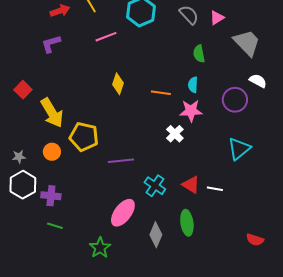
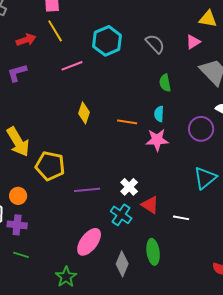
pink triangle: (217, 18) -> (193, 42), moved
white cross: (175, 134) -> (129, 187), moved
orange circle: (52, 152) -> (18, 196), moved
red triangle: (191, 185) -> (150, 205), moved

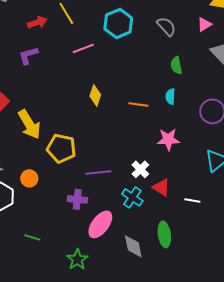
pink star: (157, 140) -> (168, 139), moved
purple cross: (17, 225) -> (77, 199), moved
gray diamond: (122, 264) -> (133, 246), turned -35

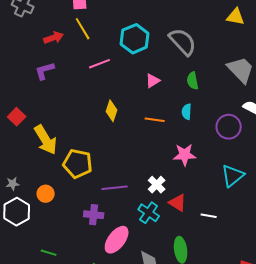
pink triangle: (204, 24) -> (153, 81), moved
gray semicircle: (166, 26) -> (183, 42), size x1.4

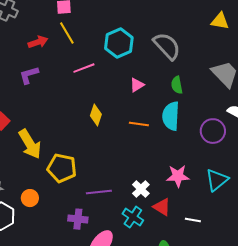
cyan semicircle: (187, 112) -> (171, 116), size x1.8
pink star: (185, 155) -> (178, 176), moved

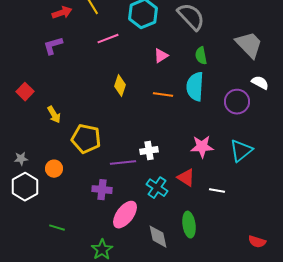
yellow arrow: (30, 144) -> (54, 115), size x0.6
white cross: (141, 189) -> (149, 151), moved, turned 36

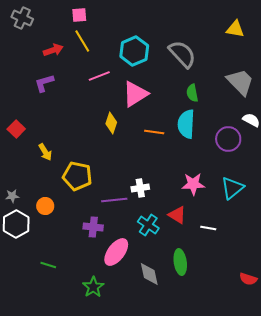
pink triangle: (161, 56) -> (135, 94), moved, size x1.8

